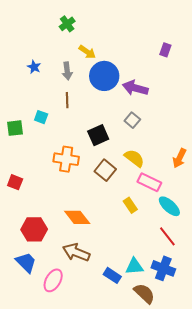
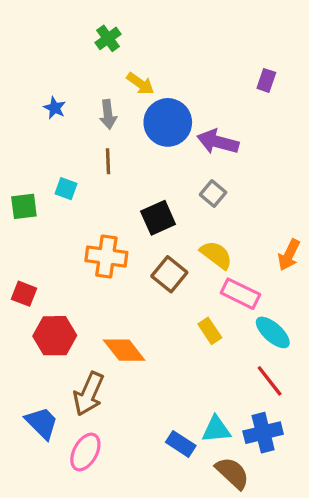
red hexagon: (34, 229) -> (55, 336), moved
brown arrow: (76, 252) -> (89, 394), moved, turned -88
blue cross: (163, 268) -> (263, 433), turned -35

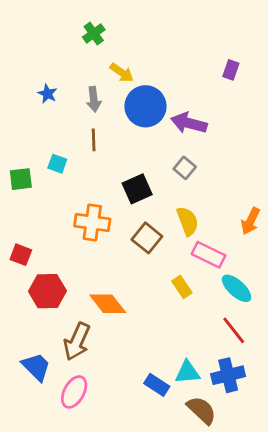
yellow semicircle: (216, 255) -> (188, 221), turned 32

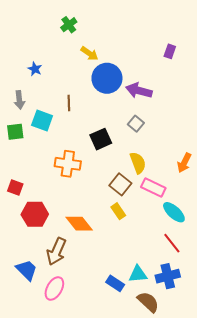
gray arrow: (94, 99) -> (19, 100), moved
cyan square: (57, 164) -> (42, 121), size x1.5
brown square: (147, 238) -> (120, 184), moved
yellow rectangle: (182, 287) -> (118, 211), moved

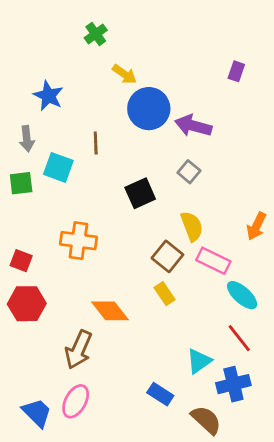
blue star: (35, 69) -> (48, 96), size x1.5
orange cross: (68, 164) -> (78, 241), moved
red hexagon: (35, 214) -> (27, 304), moved
blue trapezoid: (27, 270) -> (37, 413), moved
cyan triangle: (138, 274) -> (199, 361), moved, turned -30

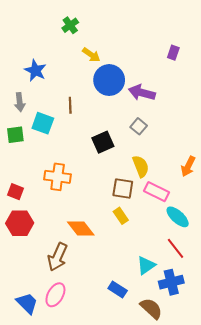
brown square: (167, 256) -> (123, 188), turned -30

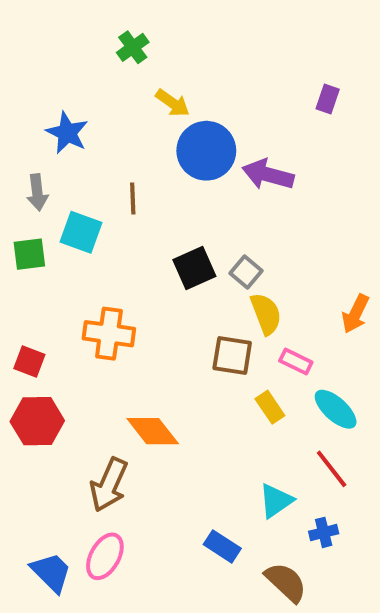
gray square: (139, 126) -> (246, 272), moved
pink rectangle: (157, 192) -> (296, 361), size x0.7
yellow rectangle: (121, 216) -> (270, 407), moved
blue cross: (171, 282) -> (324, 532), size x0.6

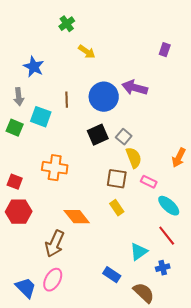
blue circle: (206, 151) -> (104, 97), moved
green square: (29, 254) -> (15, 128), turned 30
yellow rectangle: (270, 407) -> (117, 208), moved

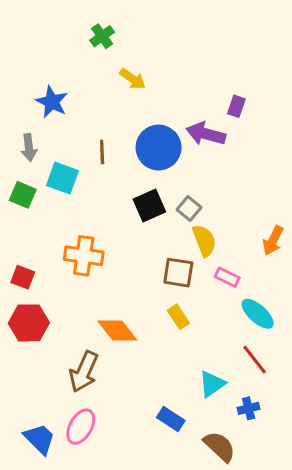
purple rectangle: (165, 50) -> (236, 106), moved

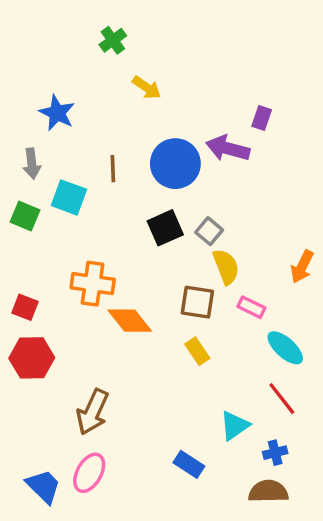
orange diamond: (117, 331) -> (130, 321), moved
brown semicircle: (220, 446) -> (268, 491), moved, turned -44

